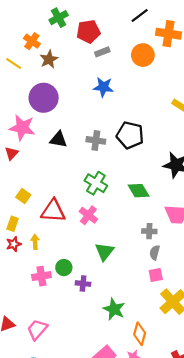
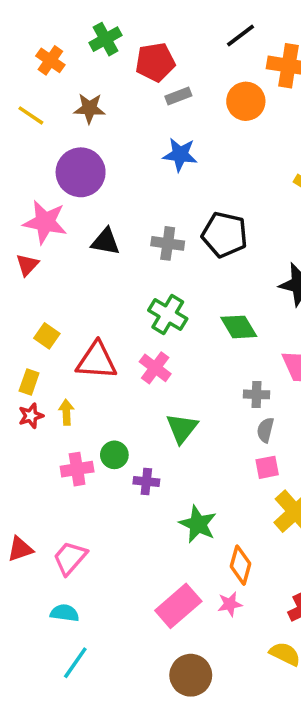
orange cross: (32, 41) -> (50, 60), moved
brown star: (49, 59) -> (89, 108), turned 30

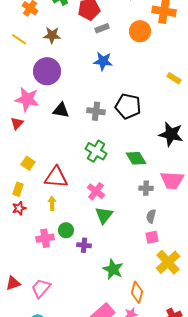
pink cross: (155, 368) -> (96, 191), moved
gray cross: (257, 394) -> (146, 188), moved
yellow arrow: (66, 412) -> (52, 203), moved

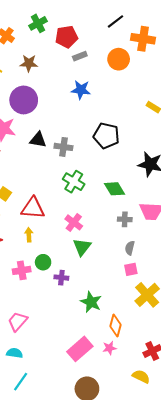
gray cross: (96, 111) -> (63, 147), moved

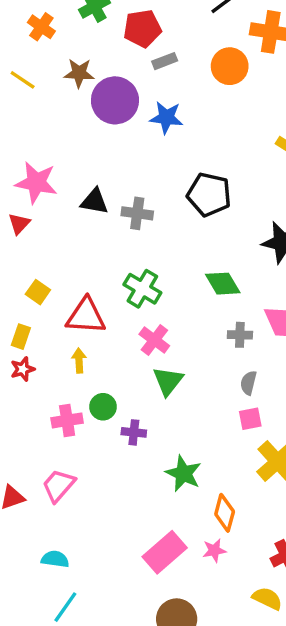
purple circle: (24, 100) -> (115, 100), moved
green cross: (74, 182) -> (142, 289), moved
pink trapezoid: (18, 321) -> (59, 485), moved

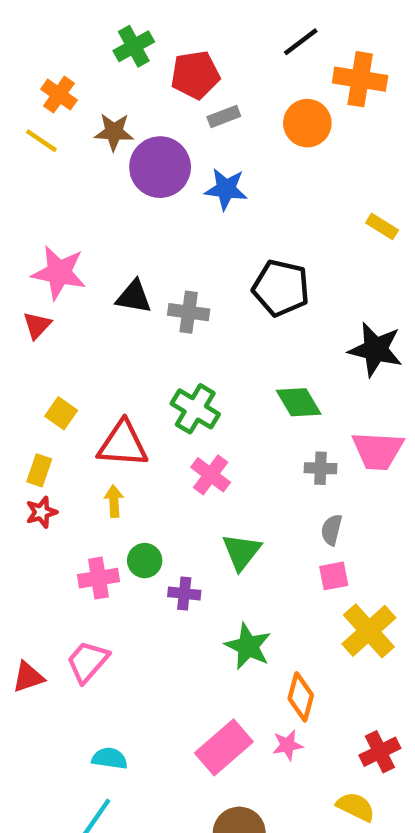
orange cross: (41, 27) -> (59, 95), moved
green triangle: (168, 381) -> (241, 552), moved
cyan semicircle: (55, 559) -> (110, 758), moved

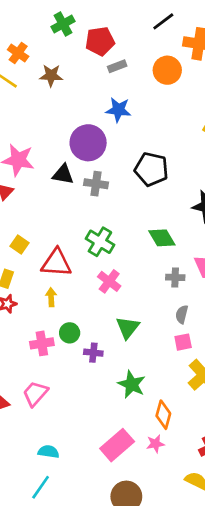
purple circle: (160, 167) -> (88, 143), moved

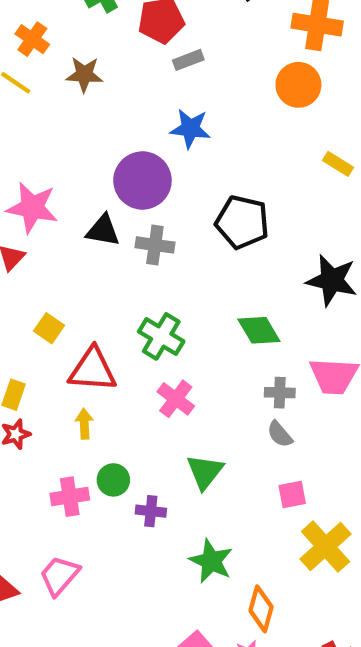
orange circle: (167, 70) -> (298, 85), moved
yellow square: (19, 244) -> (49, 328), moved
gray semicircle: (182, 314) -> (280, 434), moved, turned -54

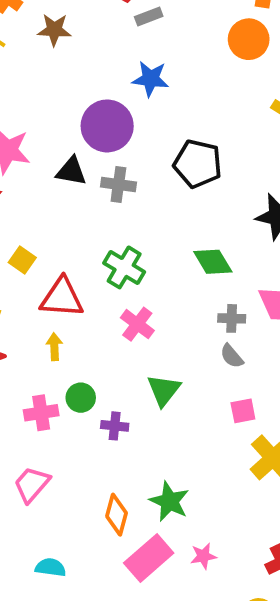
green star: (211, 561) -> (169, 501), moved
orange diamond: (261, 609) -> (117, 515), moved

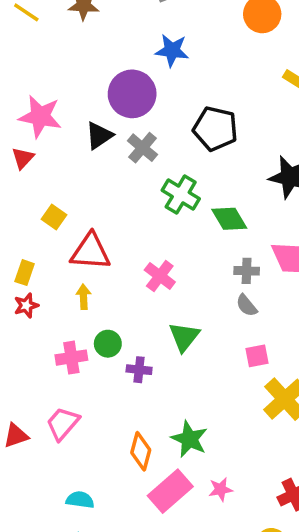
black triangle: (71, 171) -> (99, 135), turned -44
gray cross: (118, 184) -> (143, 148), turned 32
green cross: (124, 267) -> (181, 194), moved

